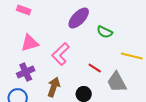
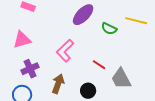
pink triangle: (30, 43) -> (22, 40), moved
yellow line: (132, 56) -> (136, 21), moved

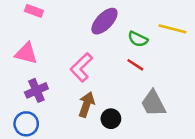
pink triangle: (22, 40) -> (26, 53), turned 30
red line: (99, 65) -> (135, 65), moved
brown arrow: (58, 84) -> (87, 105), moved

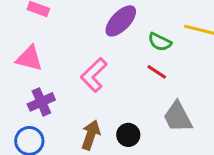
brown arrow: (87, 105) -> (91, 135), moved

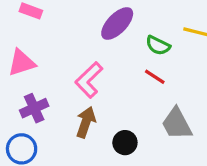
pink triangle: (29, 58) -> (22, 63), turned -32
brown arrow: (91, 135) -> (86, 122), moved

